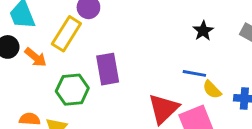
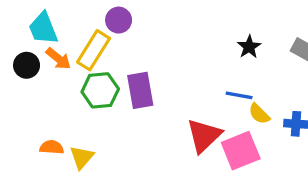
orange arrow: (36, 57) -> (58, 59), moved
green hexagon: (72, 90) -> (100, 90), moved

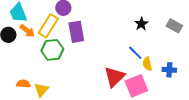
purple rectangle: (140, 90) -> (76, 32), moved
blue line: (239, 95) -> (135, 53), turned 35
yellow semicircle: (259, 114) -> (147, 64), turned 32

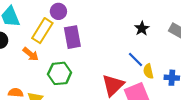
orange arrow: (27, 31) -> (31, 54), moved
green hexagon: (52, 50) -> (60, 73), moved

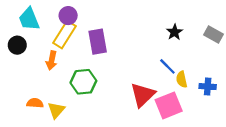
purple circle: (58, 11) -> (68, 16), moved
orange arrow: (31, 54) -> (52, 60), turned 63

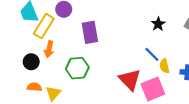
yellow rectangle: (65, 34) -> (44, 26), moved
black circle: (17, 45) -> (31, 62), moved
red triangle: (143, 95) -> (130, 80), turned -30

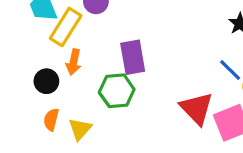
purple rectangle: (90, 32) -> (133, 57), moved
orange semicircle: (34, 87) -> (51, 120), turned -80

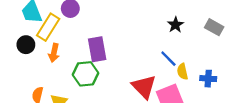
black circle: (46, 81) -> (26, 45), moved

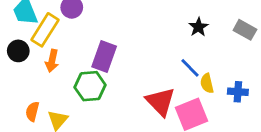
purple rectangle: (97, 49) -> (104, 57), turned 30

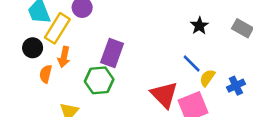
yellow semicircle: (207, 83) -> (207, 78), turned 48
blue cross: (238, 92) -> (236, 86), turned -30
orange semicircle: (32, 111) -> (46, 74), moved

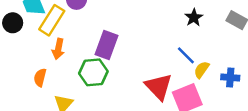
black circle: (33, 48) -> (13, 23), moved
orange semicircle: (46, 74) -> (40, 78), moved
blue cross: (236, 86) -> (230, 78), turned 30

